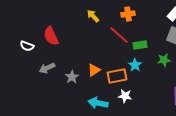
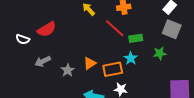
red semicircle: (51, 36) -> (47, 29), turned -96

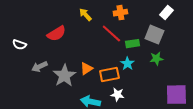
red semicircle: (47, 29) -> (56, 34), moved
gray square: (172, 29) -> (154, 35), moved
gray star: (68, 70) -> (64, 76), size x1.6

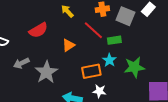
gray square: (154, 35) -> (125, 16), moved
green star: (156, 59) -> (134, 67), moved, size x1.5
orange triangle: (86, 69) -> (68, 45), moved

